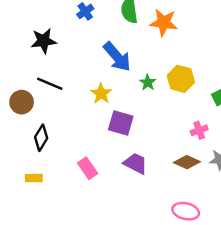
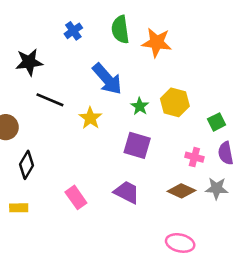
black line: (50, 84) -> (50, 100), moved
purple square: (121, 123) -> (137, 145), moved
pink cross: (199, 130) -> (194, 157), turned 35

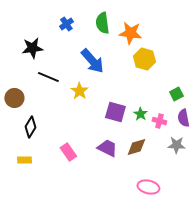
yellow hexagon: (175, 102) -> (144, 59), moved
green star: (140, 106) -> (140, 114), moved
brown diamond: (181, 191) -> (136, 147), moved, turned -40

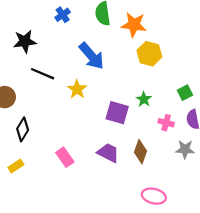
green star: (140, 114) -> (144, 99), moved
brown diamond: (136, 147) -> (140, 152), turned -55
yellow rectangle: (24, 160) -> (16, 166), turned -32

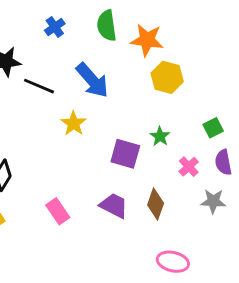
black line: (43, 74) -> (39, 86), moved
pink cross: (166, 123) -> (189, 167), turned 32

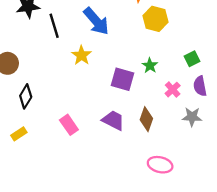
black line: (39, 86) -> (54, 26), turned 50

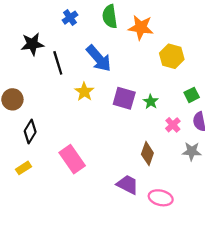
yellow hexagon: (156, 19) -> (172, 56), moved
purple square: (122, 79) -> (124, 98), moved
purple trapezoid: (113, 120) -> (127, 185), moved
pink rectangle: (69, 125) -> (72, 159), size x1.4

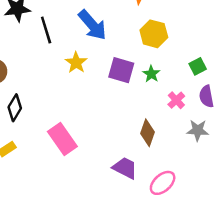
yellow hexagon: (172, 56) -> (154, 34), moved
pink ellipse: (161, 198) -> (163, 183), turned -55

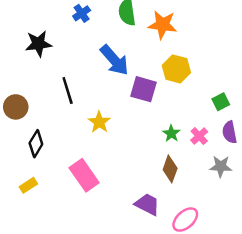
black line: (46, 30) -> (68, 90), moved
yellow star: (76, 63) -> (99, 122), moved
purple square: (121, 70) -> (144, 89), moved
green star: (151, 74) -> (171, 133), moved

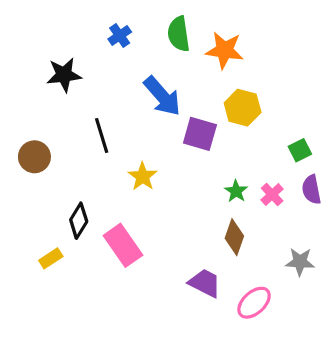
black diamond: (36, 144) -> (79, 221), moved
gray star: (221, 166) -> (300, 262), moved

